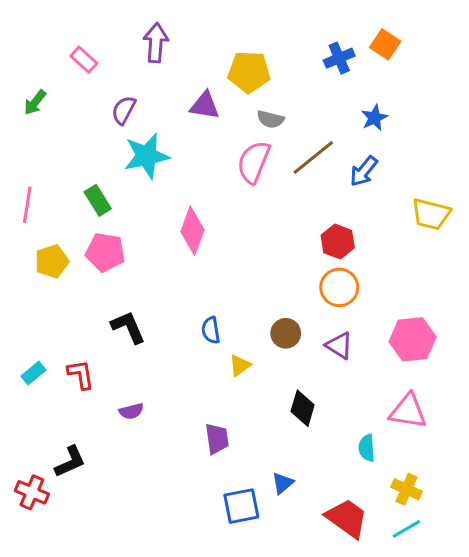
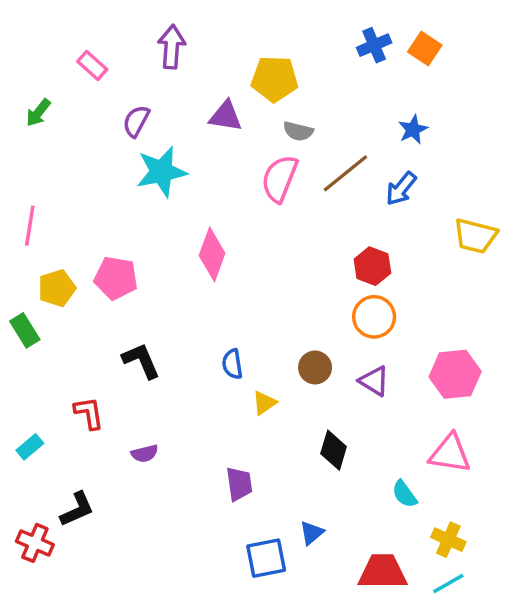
blue cross: (339, 58) -> (374, 45), moved
green rectangle: (98, 200) -> (25, 330), moved
cyan rectangle: (33, 373) -> (30, 447), moved
cyan semicircle: (367, 448) -> (404, 494), turned -32
red trapezoid: (347, 518) -> (383, 572), turned -36

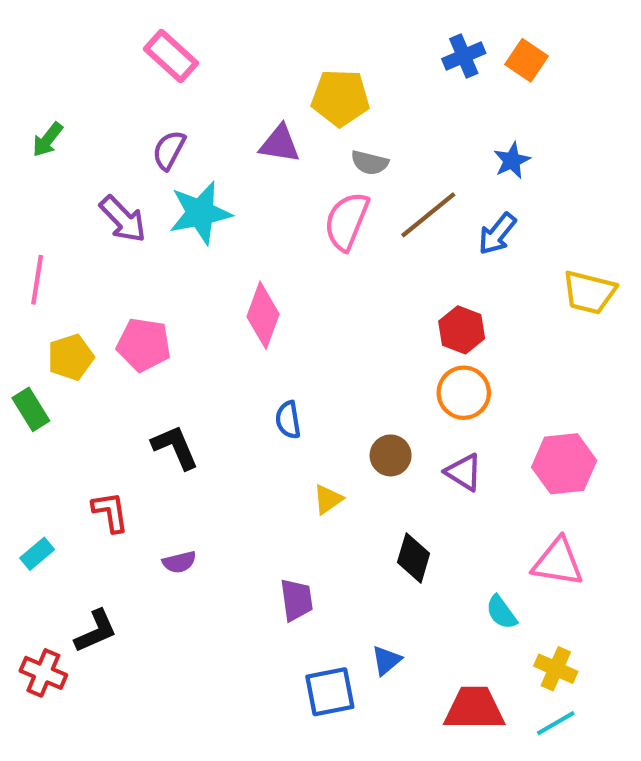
purple arrow: (172, 47) -> (123, 219), moved, turned 132
pink rectangle: (92, 65) -> (171, 56), moved, size x1.4
blue semicircle: (232, 364) -> (288, 420), moved

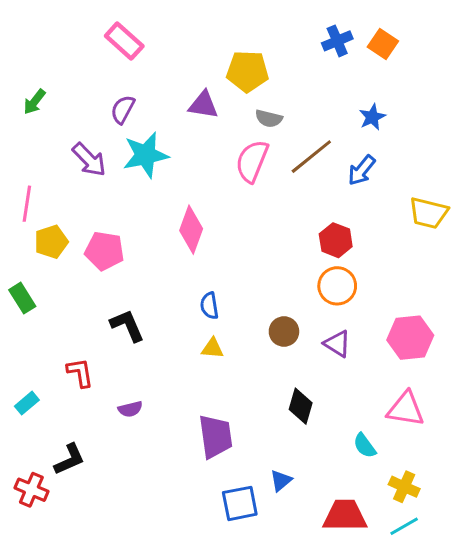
yellow pentagon: (71, 357) -> (51, 242), moved
yellow triangle: (328, 499) -> (212, 348), moved, turned 40
purple trapezoid: (296, 600) -> (216, 436), size x1.4

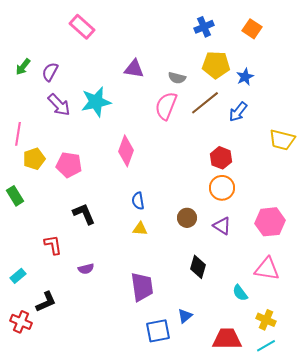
blue cross: (337, 41) -> (204, 27), moved
yellow pentagon: (247, 71) -> (216, 65), moved
purple semicircle: (123, 109) -> (50, 72), moved
cyan rectangle: (27, 403) -> (18, 276), moved

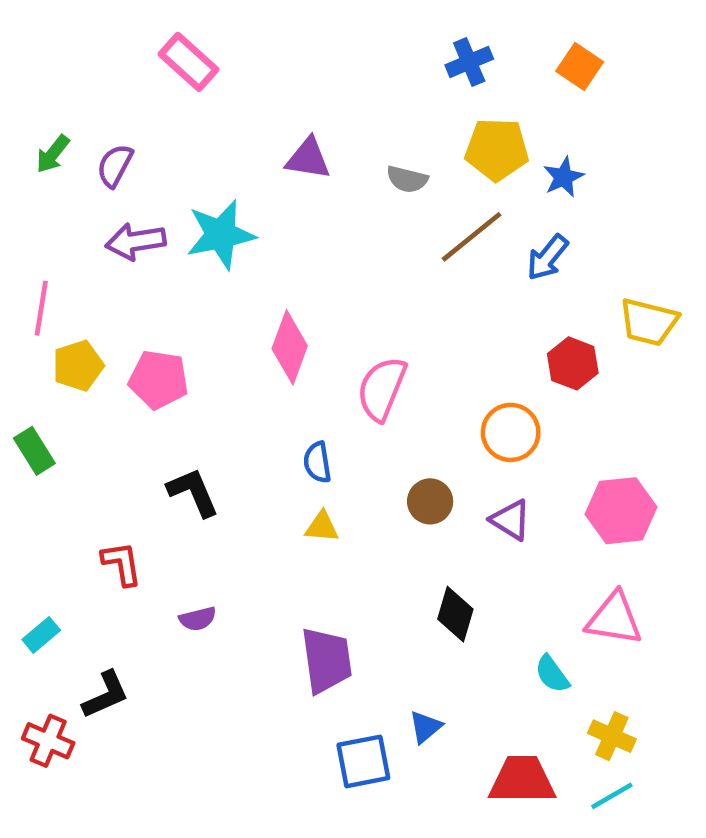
purple arrow: (59, 105) -> (136, 241), turned 125
pink semicircle: (166, 106) -> (382, 389), moved
red hexagon: (221, 158) -> (573, 363), moved

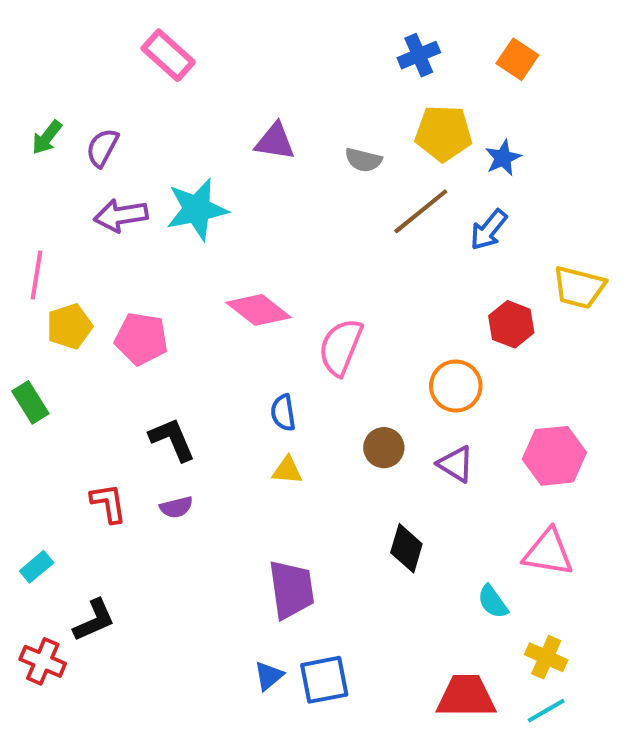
pink diamond: (290, 347) -> (258, 310), turned -72
purple semicircle: (198, 619) -> (176, 507), moved
blue triangle: (425, 727) -> (269, 676), moved

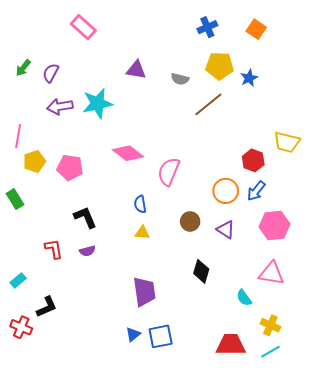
blue arrow: (489, 230) -> (256, 191), moved

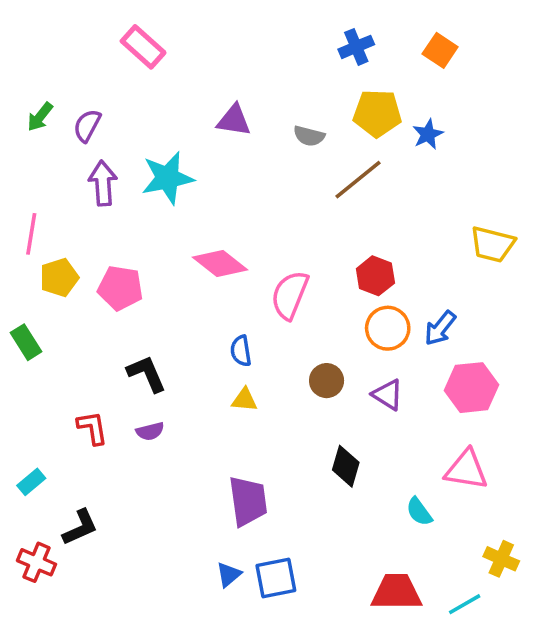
purple arrow: (60, 106) -> (103, 183), turned 95
red hexagon: (253, 160) -> (375, 276), moved
yellow cross: (270, 325) -> (501, 559), moved

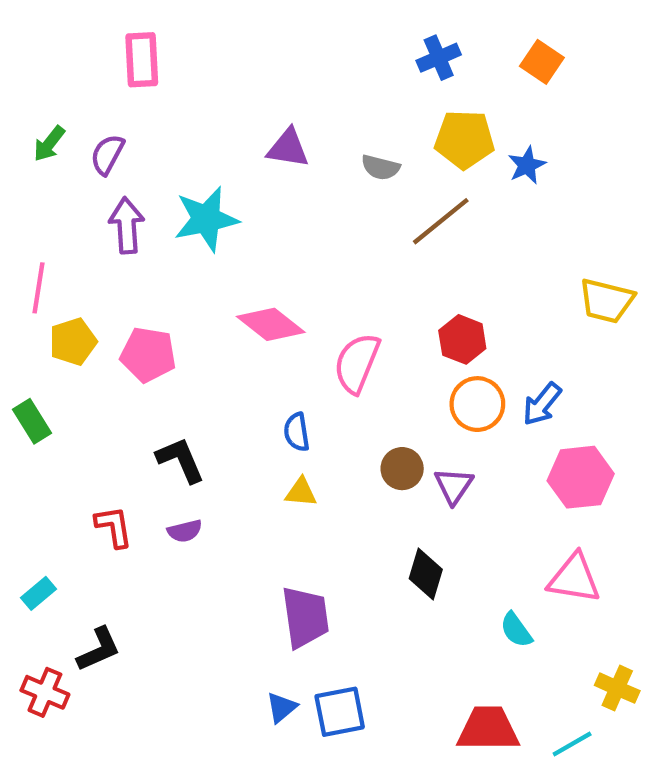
pink rectangle: (143, 47) -> (142, 60), moved, turned 45
purple triangle: (388, 395) -> (454, 486), moved, turned 32

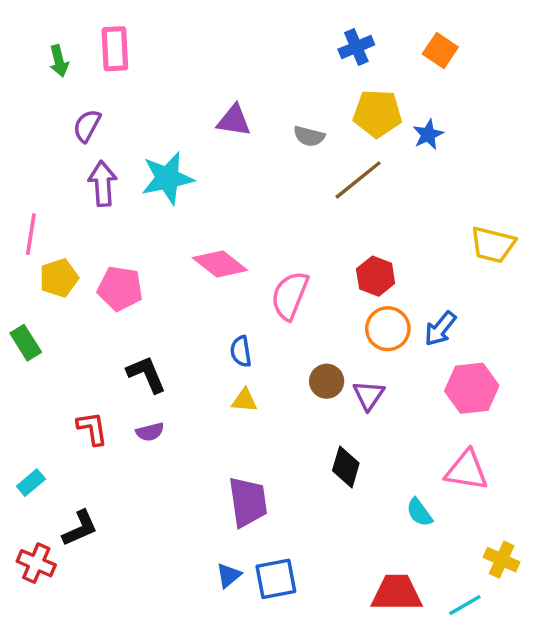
green arrow: (49, 144) -> (59, 61), moved, turned -52

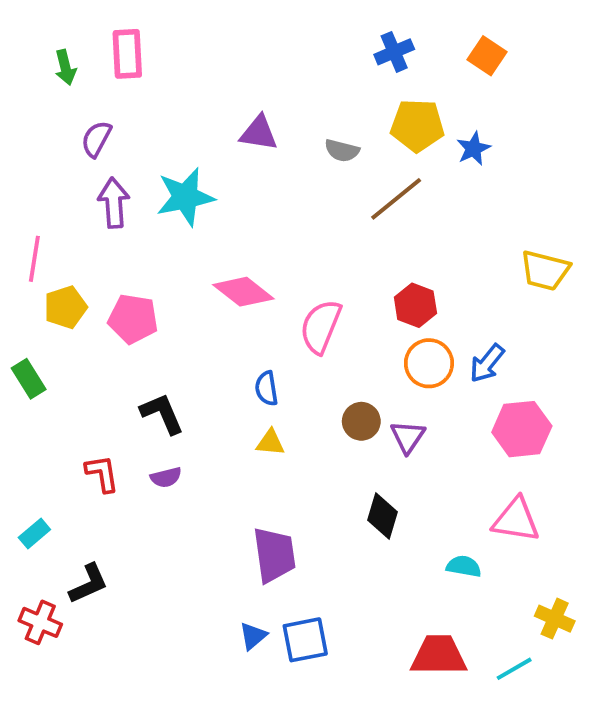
cyan semicircle: (419, 512) -> (464, 566), turned 136

